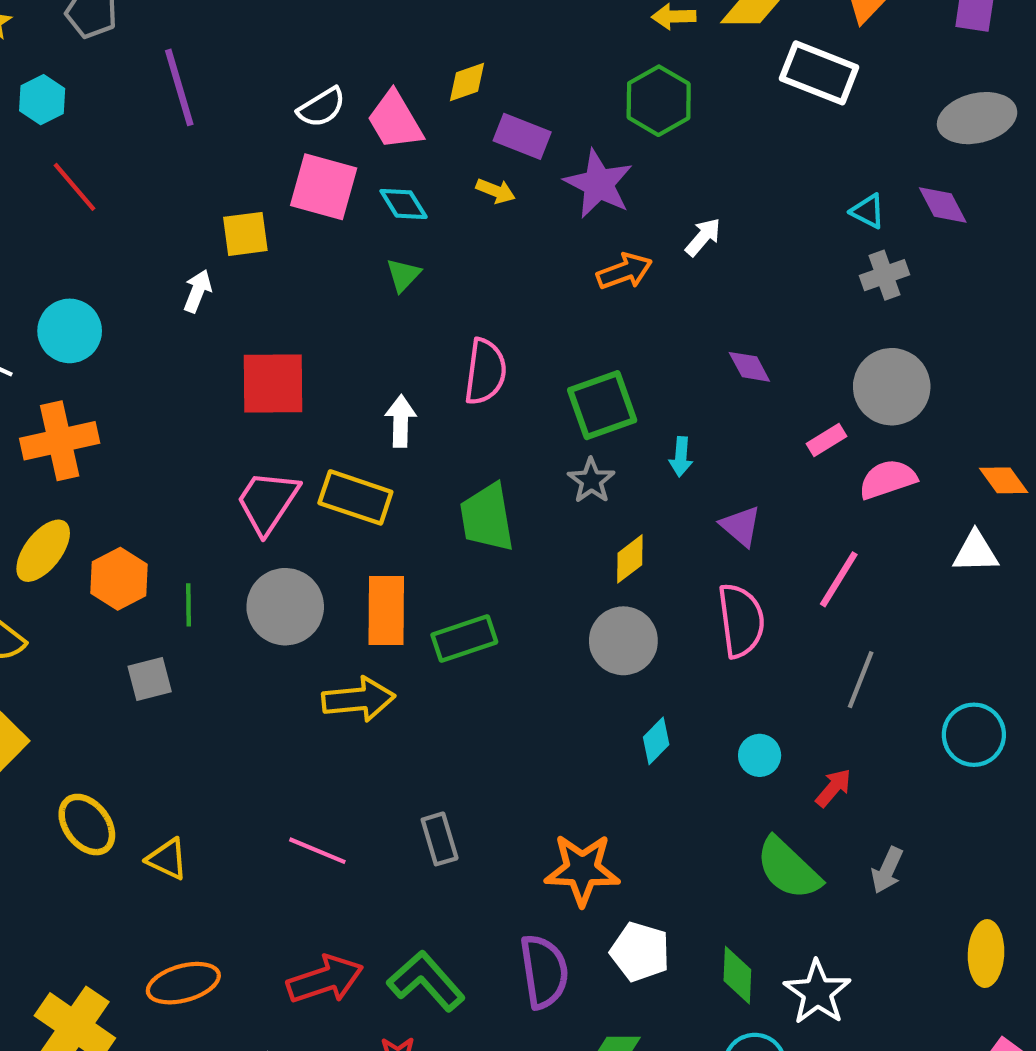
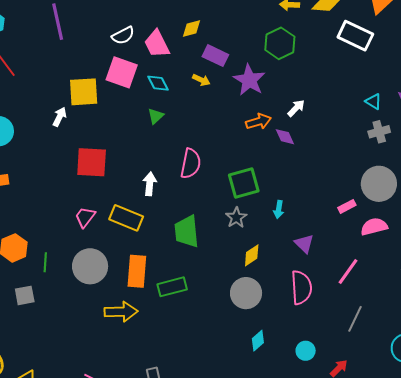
yellow square: (245, 234) -> (84, 92), size x1.4
purple diamond: (749, 367) -> (285, 137), moved
pink trapezoid: (267, 502) -> (85, 217), size x0.7

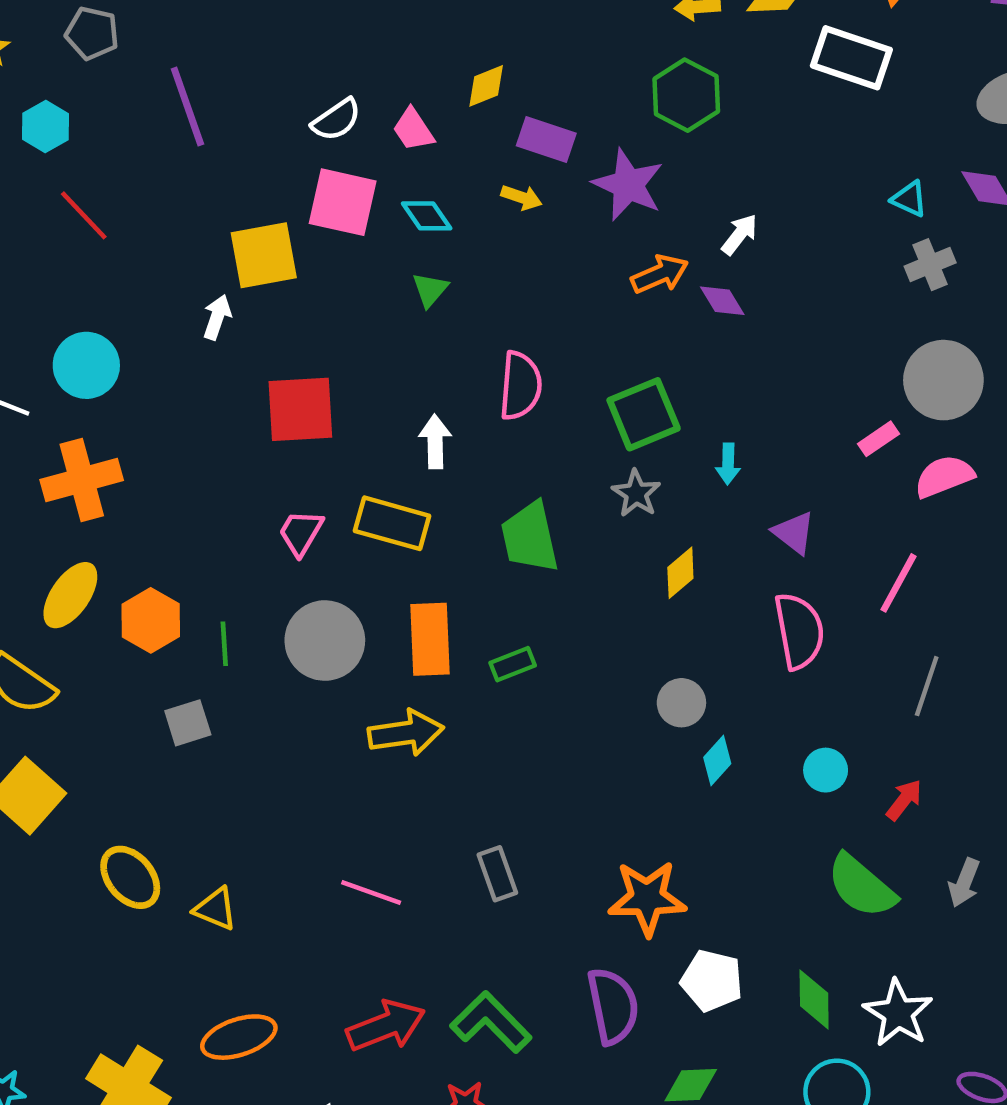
pink trapezoid: (157, 44) -> (413, 130), size x0.7
green rectangle: (172, 287) -> (513, 664), size x0.7
gray circle: (246, 293) -> (681, 703), moved, size x0.7

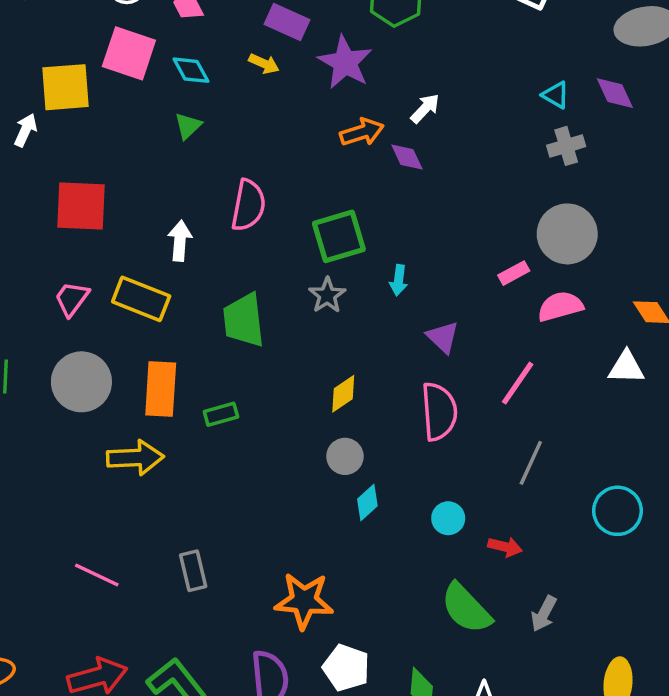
yellow diamond: (680, 573) -> (343, 394), moved
red arrow: (904, 800) -> (505, 547), turned 60

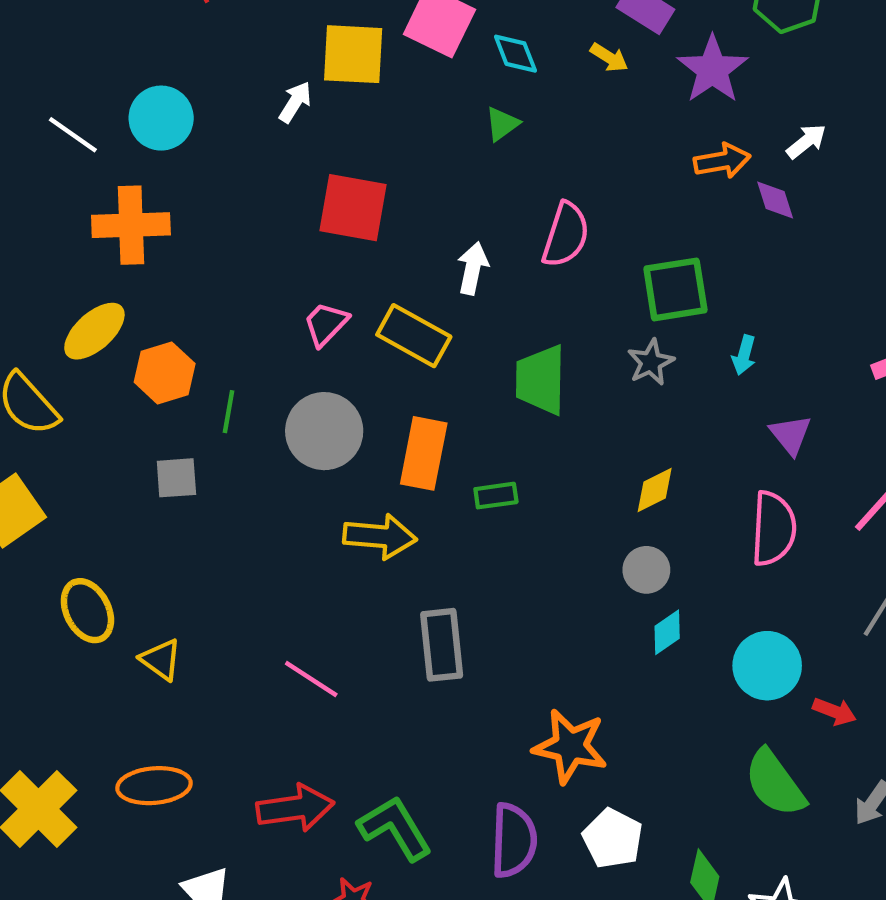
cyan circle: (448, 518) -> (767, 666), size x1.6
gray rectangle: (193, 571) -> (442, 645), moved, size x1.4

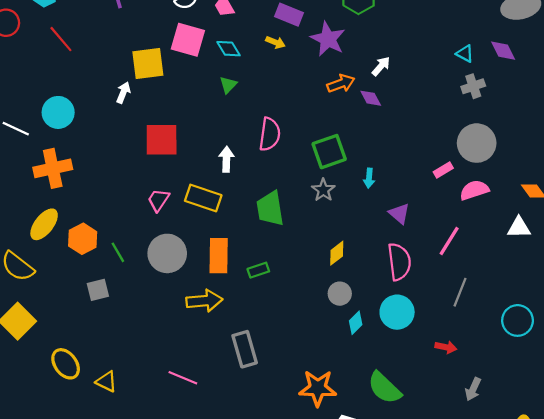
green line: (229, 412) -> (118, 252), turned -30
cyan circle: (767, 666) -> (397, 312), moved
green semicircle: (775, 783) -> (384, 388), moved

